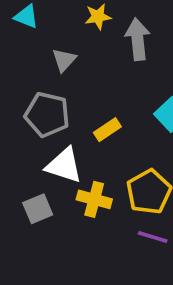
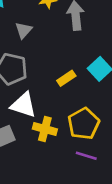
yellow rectangle: (107, 130) -> (66, 78), moved

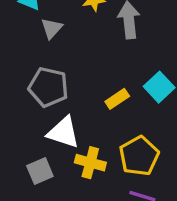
gray triangle: (24, 30) -> (52, 28), moved

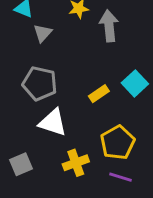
yellow cross: (90, 163) -> (76, 163), moved, turned -35
gray square: (40, 171) -> (21, 164), moved

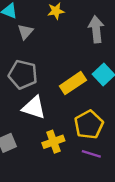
gray arrow: (109, 26) -> (96, 29), moved
yellow rectangle: (99, 94) -> (73, 83), size x1.5

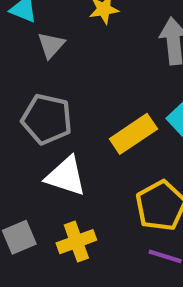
yellow cross: (53, 142) -> (76, 242), moved

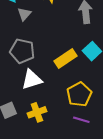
white triangle: (66, 176) -> (32, 80), turned -35

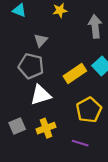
gray triangle: (24, 14) -> (41, 40), moved
purple line: (81, 120) -> (80, 143), moved

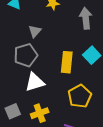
gray pentagon: (31, 66) -> (26, 55), turned -30
yellow rectangle: (75, 74) -> (67, 62), turned -50

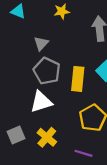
gray pentagon: (26, 55) -> (47, 71), moved, turned -30
yellow cross: (40, 113) -> (47, 137), turned -30

